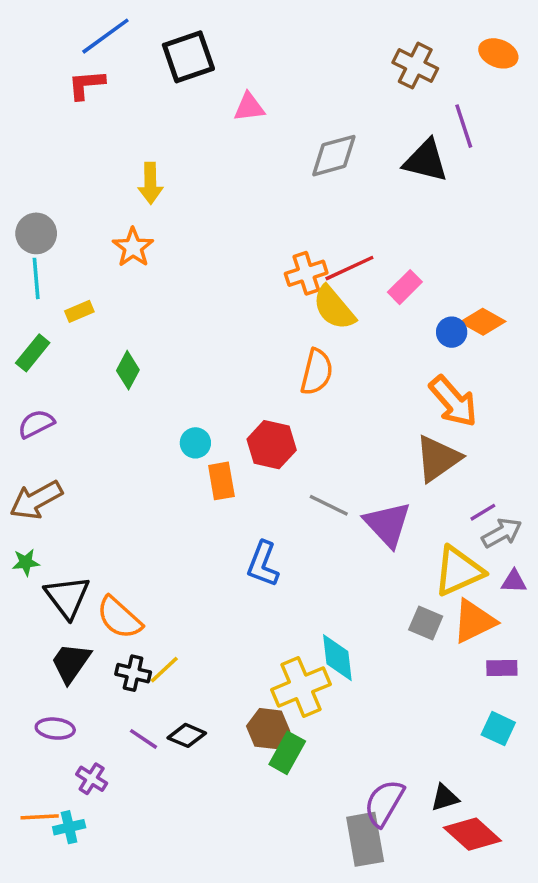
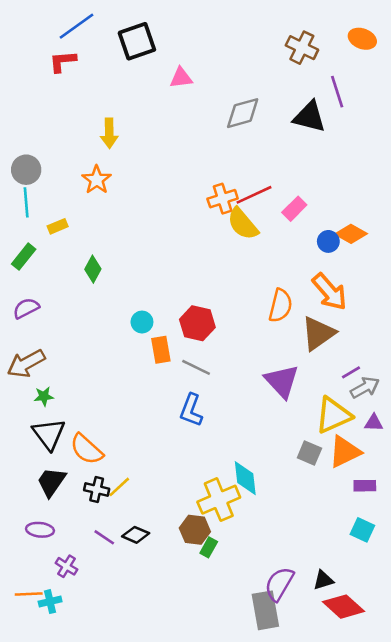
orange semicircle: (317, 372) -> (280, 306), moved
gray line: (329, 505) -> (196, 367), moved
green star: (26, 562) -> (44, 396), moved
green rectangle: (287, 753) -> (209, 547), size x0.7

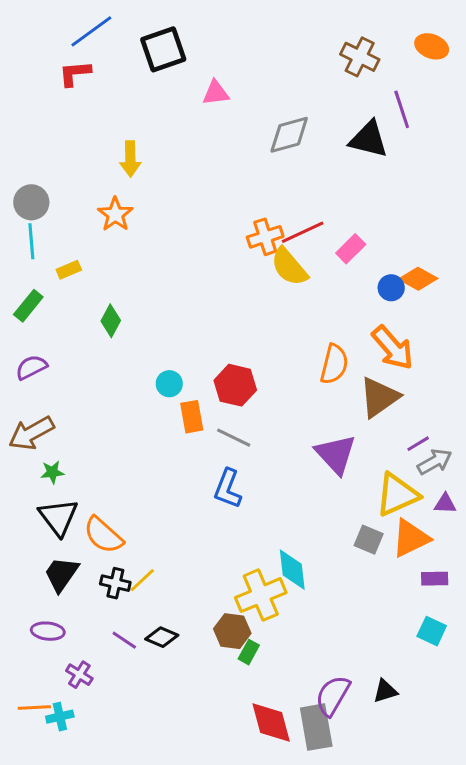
red diamond: (343, 607) -> (271, 723), moved, turned 33

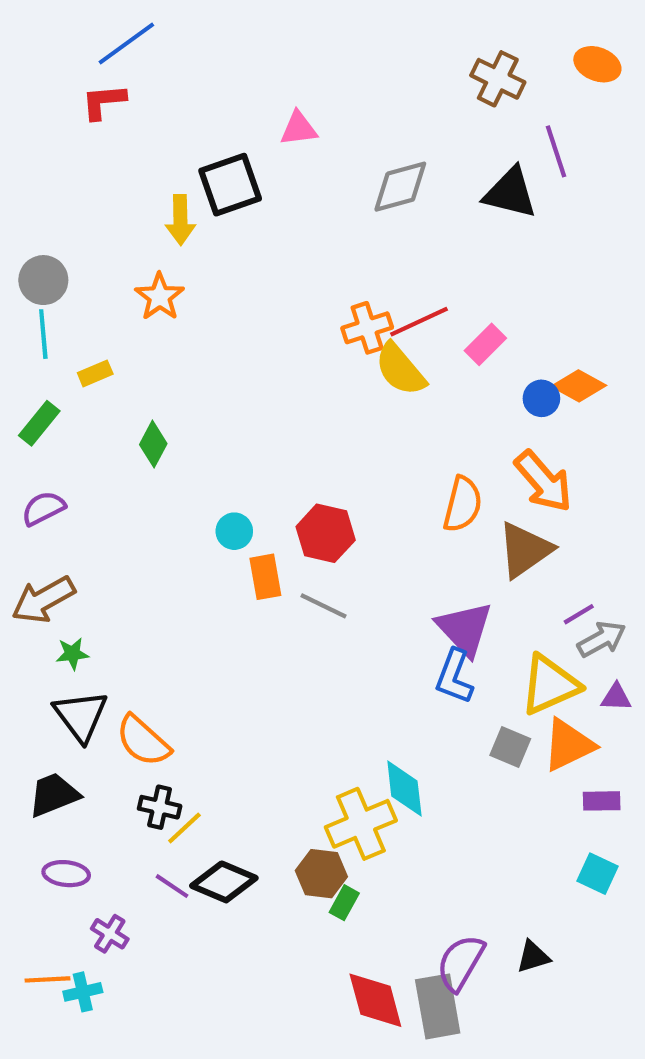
black square: (163, 49) -> (230, 185), moved
blue L-shape: (228, 489) -> (454, 676), moved
black trapezoid: (61, 574) -> (54, 795), moved, turned 33
yellow line: (142, 580) -> (184, 828), moved
black diamond: (162, 637) -> (224, 882), size x1.4

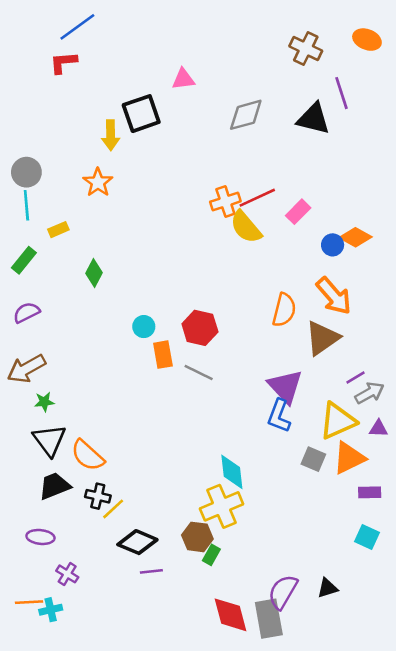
cyan diamond: (404, 789) -> (232, 472), moved
black trapezoid: (54, 795) -> (54, 486), moved
purple line: (172, 886) -> (151, 571), moved, turned -40

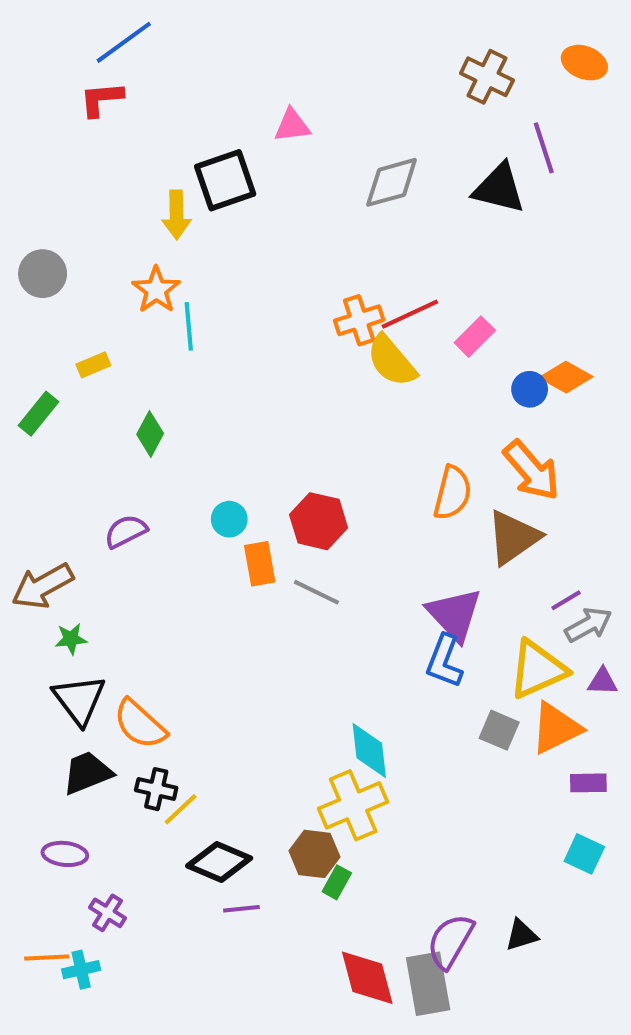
cyan line: (26, 205) -> (189, 326), moved
purple semicircle: (26, 313) -> (126, 531), moved

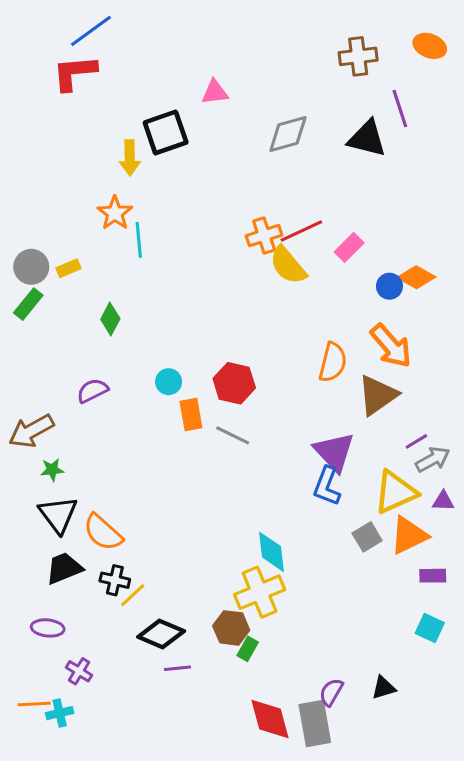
brown cross: (487, 77) -> (358, 56), turned -33
red L-shape: (101, 99) -> (75, 73), size x1.4
gray circle: (43, 274) -> (31, 267), moved
gray square: (499, 730) -> (367, 537), turned 36
purple semicircle: (450, 941) -> (331, 692), size x0.7

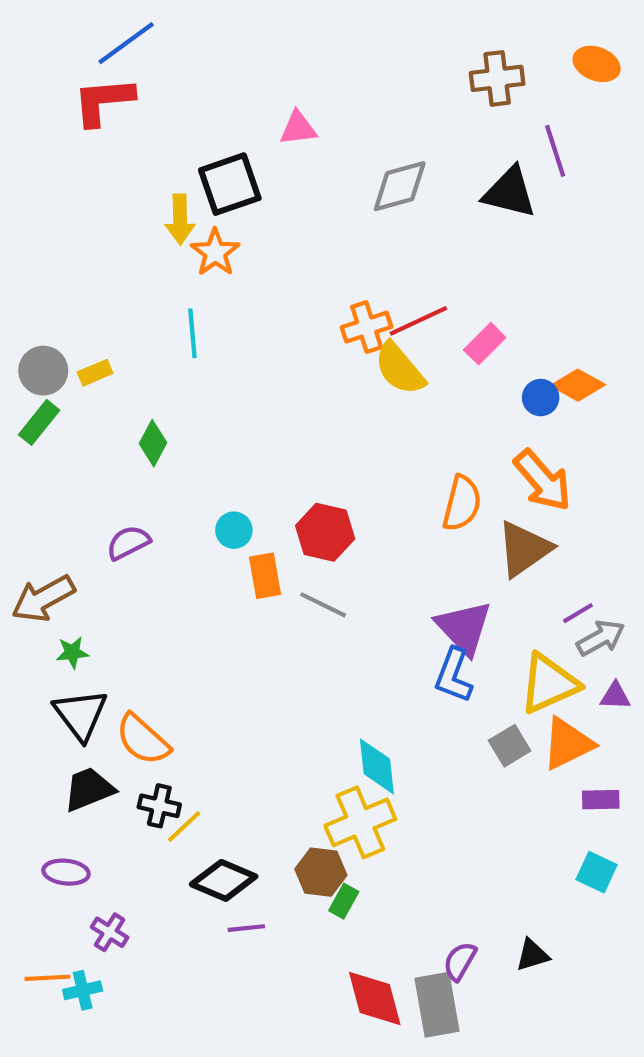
orange star: (115, 213) -> (215, 252), moved

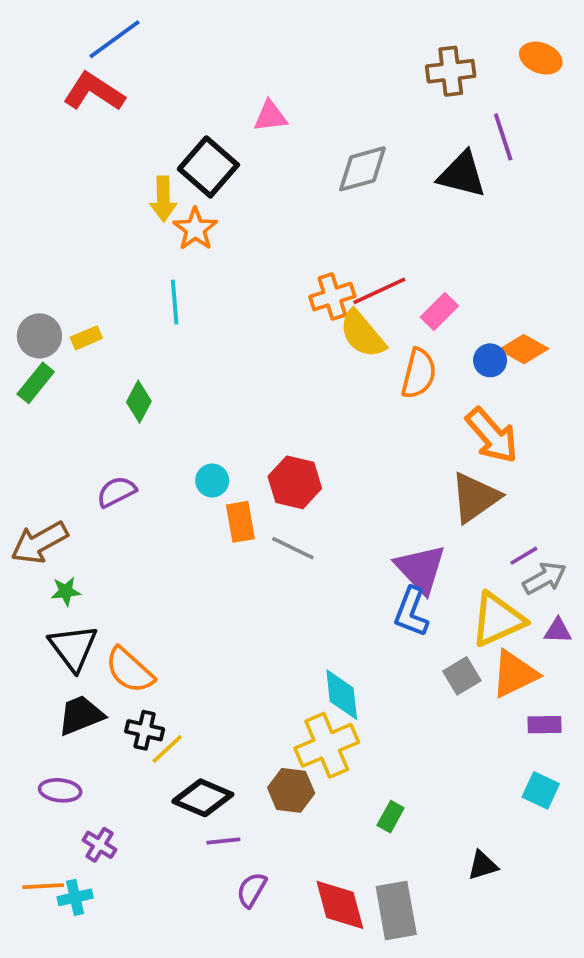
red L-shape: (103, 101) -> (94, 92), turned 38
black square: (230, 184) -> (208, 167), turned -30
orange semicircle: (462, 503) -> (419, 373), moved
green rectangle: (344, 901) -> (391, 817), moved
purple semicircle: (460, 961) -> (252, 890), moved

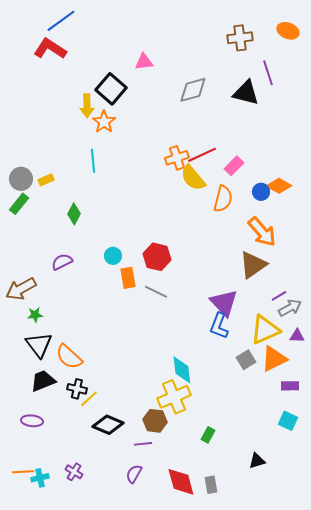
purple line: (223, 841) -> (143, 444), moved
purple cross: (100, 845) -> (74, 472), moved
gray rectangle: (396, 911) -> (211, 485), size x0.6

